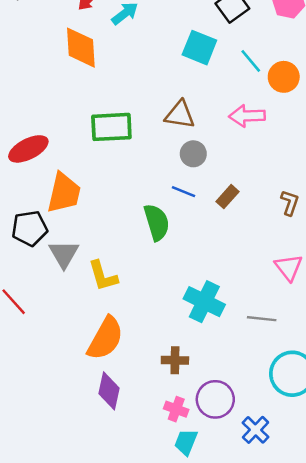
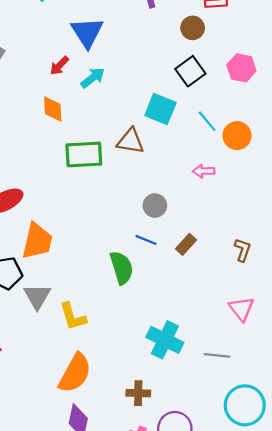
orange diamond: (81, 48) -> (53, 109), size x0.7
brown triangle: (180, 115) -> (130, 141), moved
pink arrow: (247, 116) -> (204, 171), size x0.7
green rectangle: (111, 127) -> (84, 154), moved

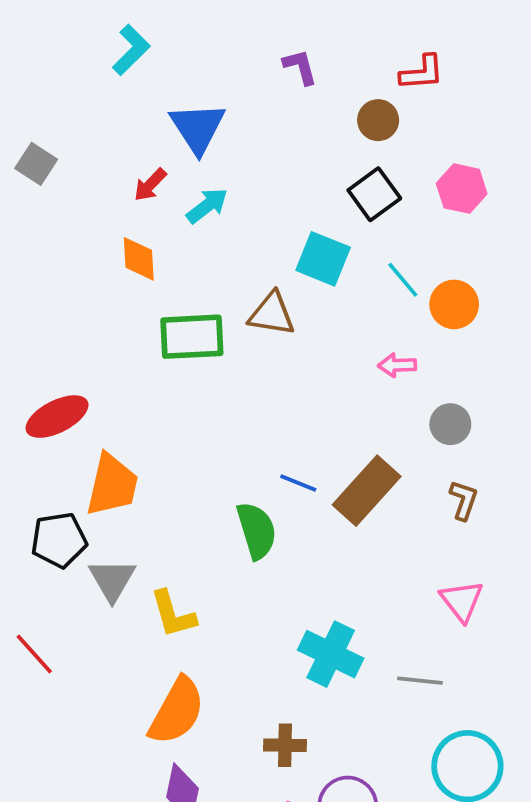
gray circle: (155, 206) -> (450, 424), moved
brown rectangle: (186, 244) -> (367, 491), size x1.8

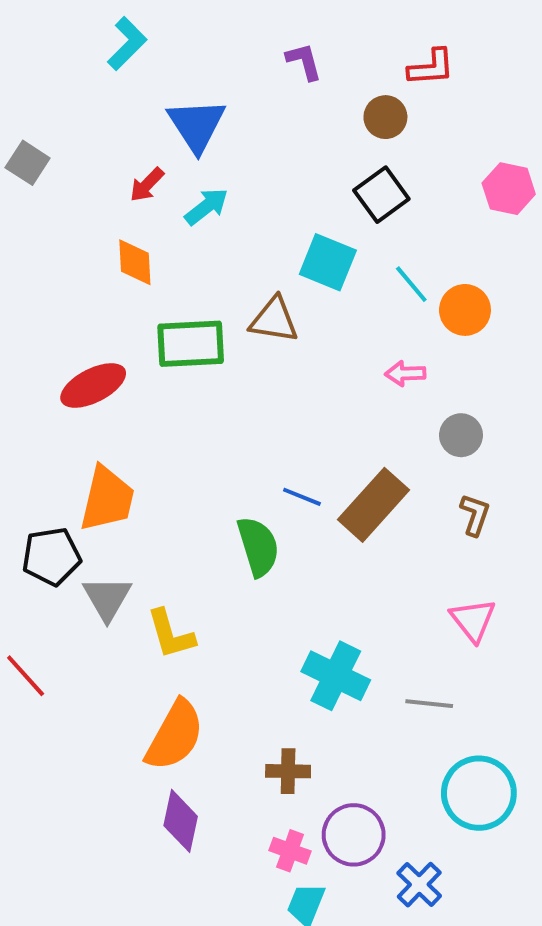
pink hexagon: (462, 189) -> (509, 189), moved
red ellipse: (57, 417) -> (93, 385), moved

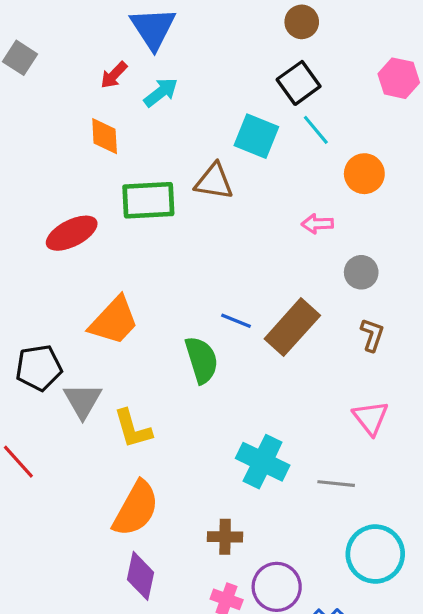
cyan line: (411, 284) -> (316, 130), moved
orange trapezoid: (107, 499) -> (114, 321), moved, turned 30

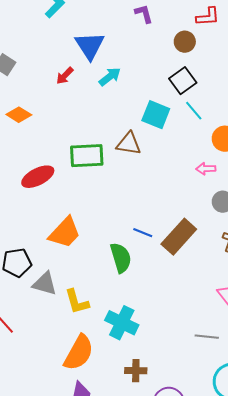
cyan arrow: (161, 92) -> (110, 77), moved
orange diamond: (105, 136) -> (19, 115), moved, turned -55
pink arrow: (317, 224) -> (206, 169), moved
gray triangle: (83, 401) -> (45, 284), turned -44
cyan cross: (263, 462) -> (122, 323), moved

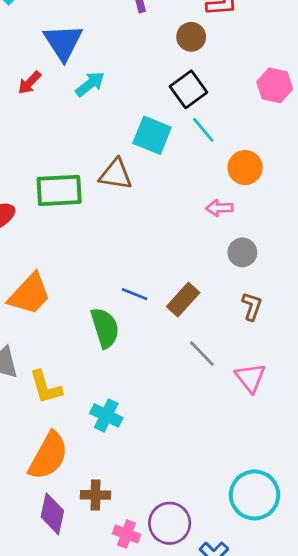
brown rectangle: (179, 237) -> (183, 300), size x0.7
cyan cross: (122, 323) -> (106, 415), size x0.7
gray line: (207, 337) -> (202, 353), moved, turned 40
brown cross: (136, 371) -> (95, 495), moved

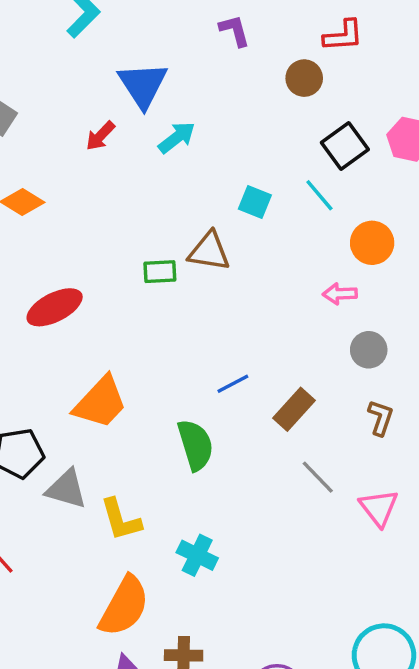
black square: (188, 89) -> (345, 146), moved
cyan square: (152, 135) -> (255, 202), size x0.7
green rectangle: (59, 190) -> (160, 272), moved, size x0.6
blue line: (135, 294) -> (233, 384), moved, turned -50

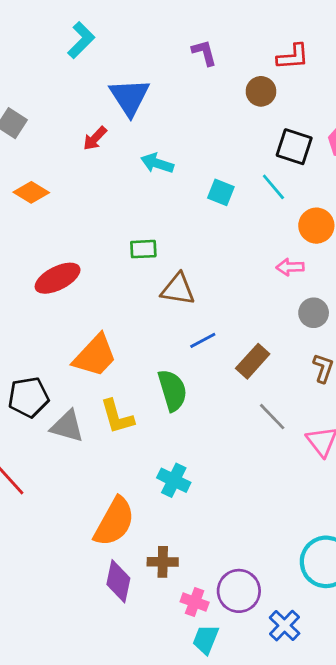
cyan arrow: (177, 138) -> (157, 163), moved, turned -124
black square: (345, 146) -> (294, 147), turned -36
brown triangle: (209, 251) -> (178, 289), moved
yellow L-shape: (121, 520) -> (117, 417), moved

